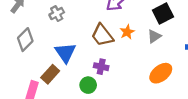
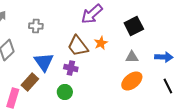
gray cross: (57, 14) -> (36, 26), turned 32
gray triangle: (154, 36) -> (132, 57), moved, turned 32
purple cross: (101, 67) -> (71, 68), moved

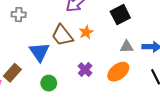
gray triangle: (132, 57) -> (127, 47), moved
blue triangle: (44, 62) -> (39, 52), moved
purple cross: (71, 68) -> (85, 70), moved, turned 32

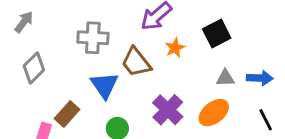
gray cross: (19, 15) -> (93, 38), moved, size x1.5
orange star: (86, 32) -> (175, 48), moved
purple cross: (85, 70) -> (168, 110), size x1.5

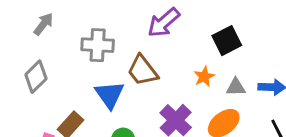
gray arrow: (24, 22) -> (43, 24), moved
orange star: (175, 48) -> (204, 77), moved

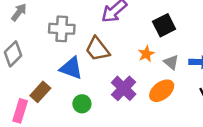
gray triangle: (236, 87) -> (171, 62), turned 42
blue triangle: (110, 95) -> (71, 68), turned -35

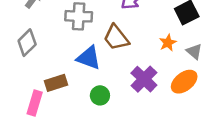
brown rectangle: (40, 92) -> (56, 83), turned 30

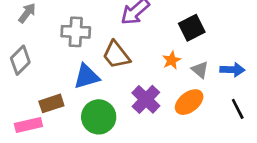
blue triangle: (89, 58) -> (87, 76), turned -36
green circle: (100, 95) -> (99, 117), size x1.6
pink rectangle: (35, 103) -> (28, 125), turned 60

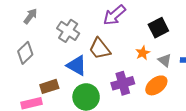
gray cross: (76, 32) -> (68, 31), turned 30
blue triangle: (87, 76) -> (77, 65), turned 45
purple cross: (146, 99) -> (123, 83), turned 30

